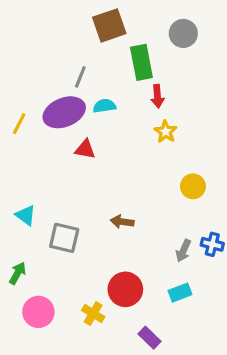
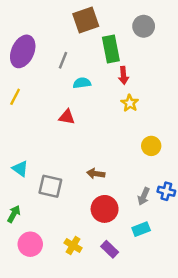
purple ellipse: (64, 112) -> (23, 51), moved, turned -44
red circle: (125, 289) -> (105, 209), moved
purple rectangle: (149, 338) -> (110, 249), moved

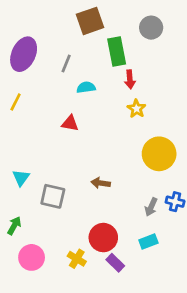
yellow circle: (151, 146) -> (159, 154), size x1.6
cyan triangle: (20, 169) -> (21, 178), turned 30
red circle: (105, 209) -> (103, 238), moved

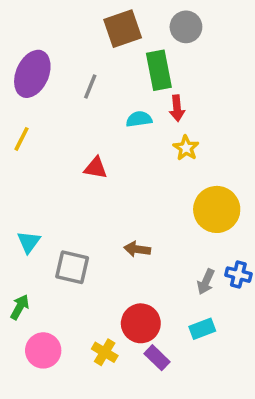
gray circle: (151, 28) -> (186, 27), moved
cyan semicircle: (86, 87) -> (139, 119), moved

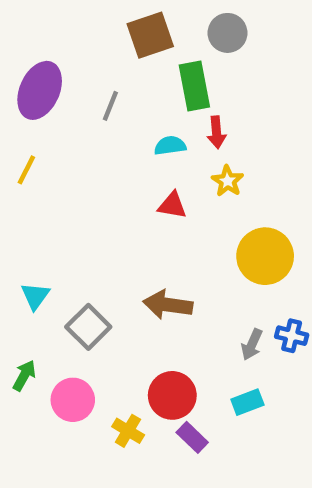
red triangle: (96, 168) -> (172, 205), moved
brown arrow: (137, 249) -> (168, 305), size x1.5
gray square: (72, 267) -> (88, 327), turned 32
pink circle: (43, 350) -> (73, 400), moved

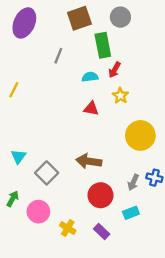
purple ellipse: (40, 90) -> (24, 23), moved
red arrow: (216, 132) -> (115, 70), turned 35
red circle: (172, 395) -> (100, 195), moved

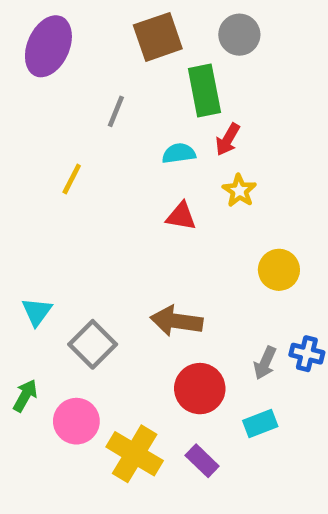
yellow line: (14, 90) -> (72, 179), moved
yellow circle: (140, 135) -> (279, 270), size x0.7
yellow cross: (68, 228) -> (135, 454), size x1.6

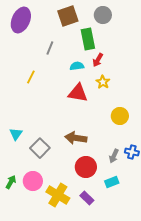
red triangle: (181, 216) -> (78, 93), size x1.5
green arrow: (25, 396) -> (11, 182), moved

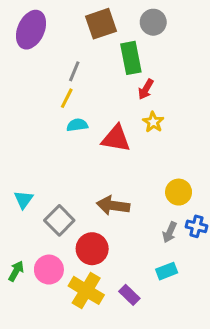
cyan semicircle: (77, 66) -> (77, 125), moved
yellow line: (31, 77) -> (67, 98), moved
yellow circle: (120, 116) -> (179, 192), moved
red circle: (86, 167) -> (92, 249), moved

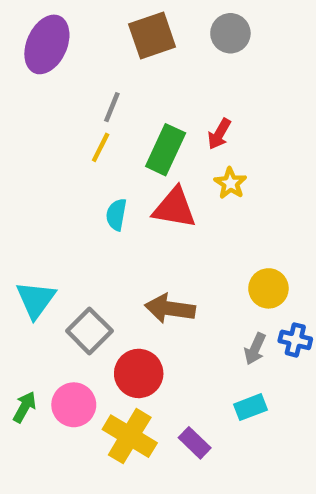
green rectangle: (131, 58) -> (166, 150), moved, turned 36
cyan semicircle: (77, 125) -> (116, 215), moved, turned -72
cyan triangle: (24, 200) -> (36, 300), size x1.4

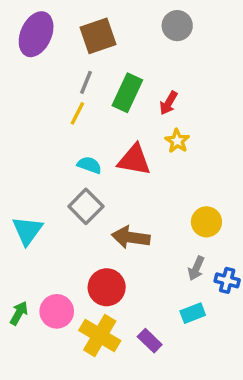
brown square: (152, 36) -> (98, 36), moved
green rectangle: (166, 150) -> (127, 93), moved
cyan semicircle: (116, 215) -> (89, 165), turned 100
gray square: (89, 331) -> (86, 206), moved
blue cross: (295, 340) -> (227, 280), moved

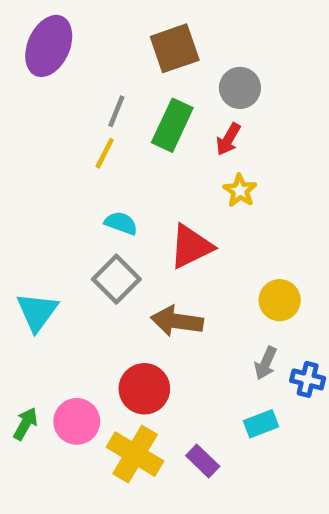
gray circle: (177, 26) -> (240, 88), moved
brown square: (98, 36) -> (175, 48), moved
red triangle: (134, 160) -> (191, 247), moved, turned -36

